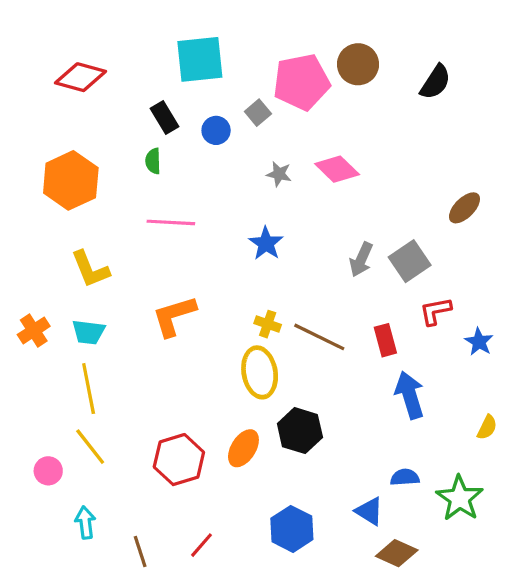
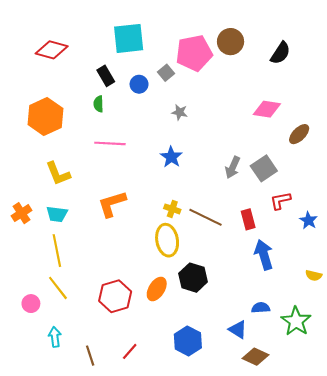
pink diamond: (337, 169) -> (267, 109), moved, turned -36
yellow semicircle: (487, 427) -> (314, 275), turned 77

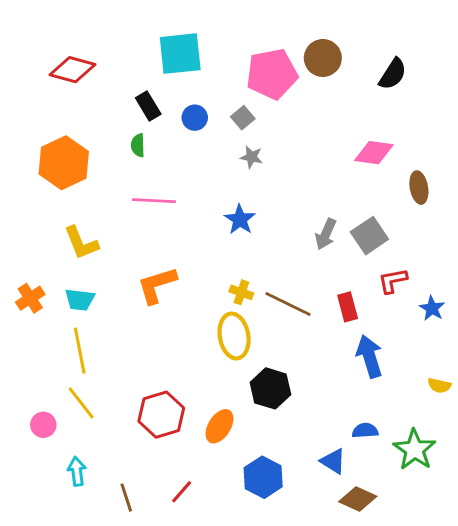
gray square: (166, 73) -> (243, 118), moved
brown ellipse: (299, 134) -> (419, 188), turned -55
orange ellipse: (157, 289) -> (219, 426), moved

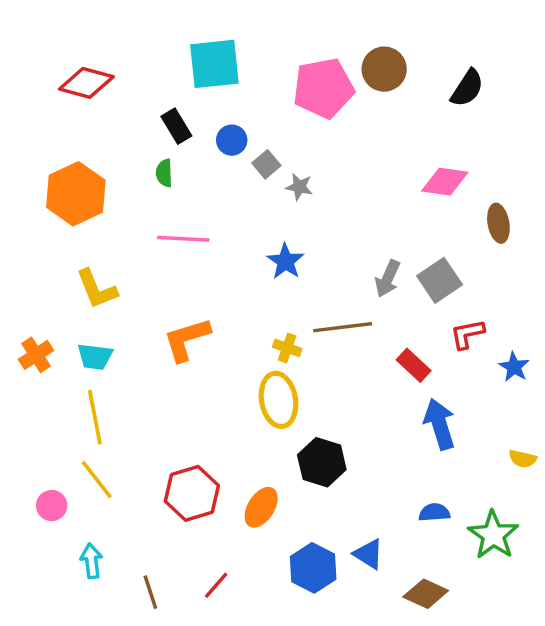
gray square: (243, 118) -> (266, 164), moved
brown line: (288, 304) -> (343, 327), moved, turned -33
red rectangle: (348, 307) -> (414, 365), turned -32
blue triangle: (333, 461) -> (369, 554), moved

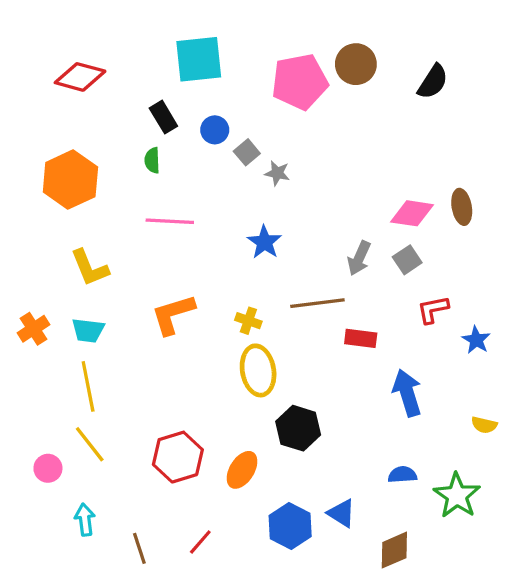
pink diamond: (445, 182) -> (412, 213), moved
gray square: (440, 280) -> (407, 260), size x0.7
yellow cross: (287, 348) -> (248, 321), moved
red rectangle: (414, 365) -> (361, 338), moved, turned -36
brown diamond: (426, 594) -> (394, 550), turned -48

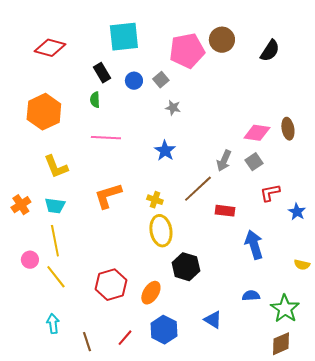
gray square: (247, 152) -> (161, 80), moved
brown line: (317, 303) -> (198, 189), turned -36
pink circle: (48, 468) -> (30, 260), moved
blue hexagon: (290, 526) -> (164, 330), moved
brown diamond: (394, 550) -> (281, 344), moved

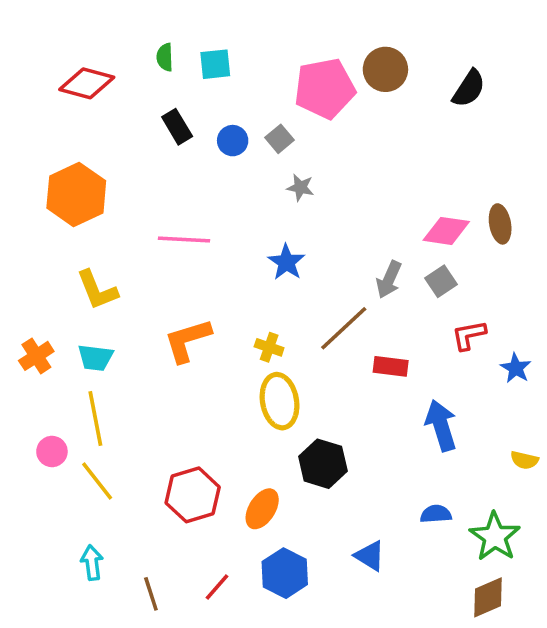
cyan square: (124, 37) -> (215, 64), size x0.6
green semicircle: (95, 100) -> (165, 57), moved

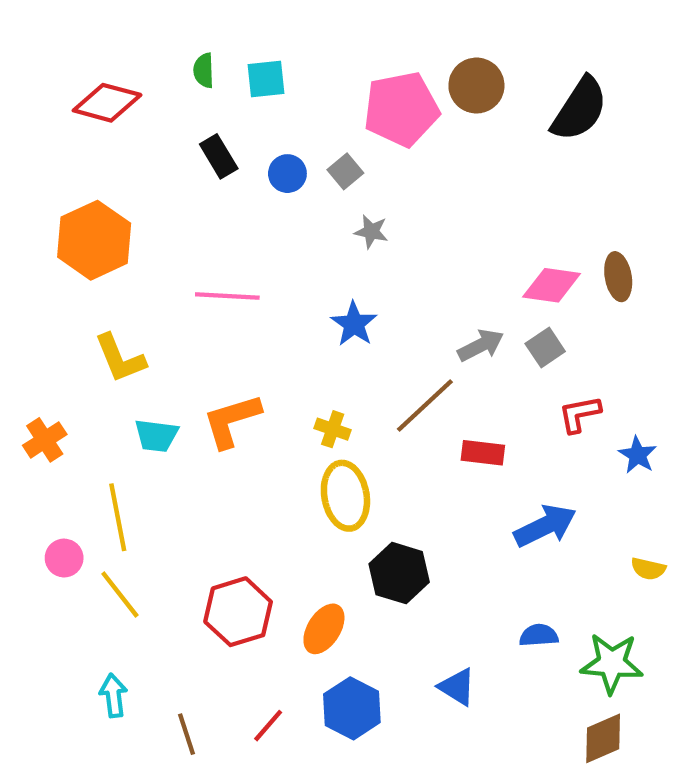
black semicircle: (469, 88) -> (580, 109), size x1.4
gray arrow: (389, 280) -> (481, 345), turned -141
cyan trapezoid: (95, 358) -> (156, 436), moved
blue arrow: (441, 425) -> (545, 526), turned 81
green star: (495, 537) -> (612, 663), turned -30

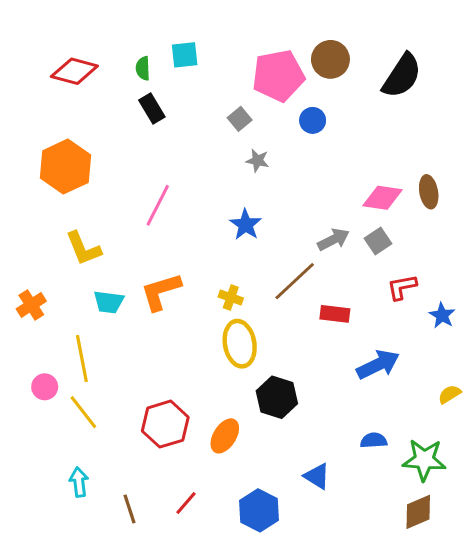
green semicircle: (204, 70) -> (143, 68), moved
blue circle: (287, 174) -> (313, 120), moved
pink line: (227, 296) -> (158, 205), turned -66
yellow semicircle: (648, 569) -> (450, 394), turned 135
blue hexagon: (352, 708) -> (259, 510), moved

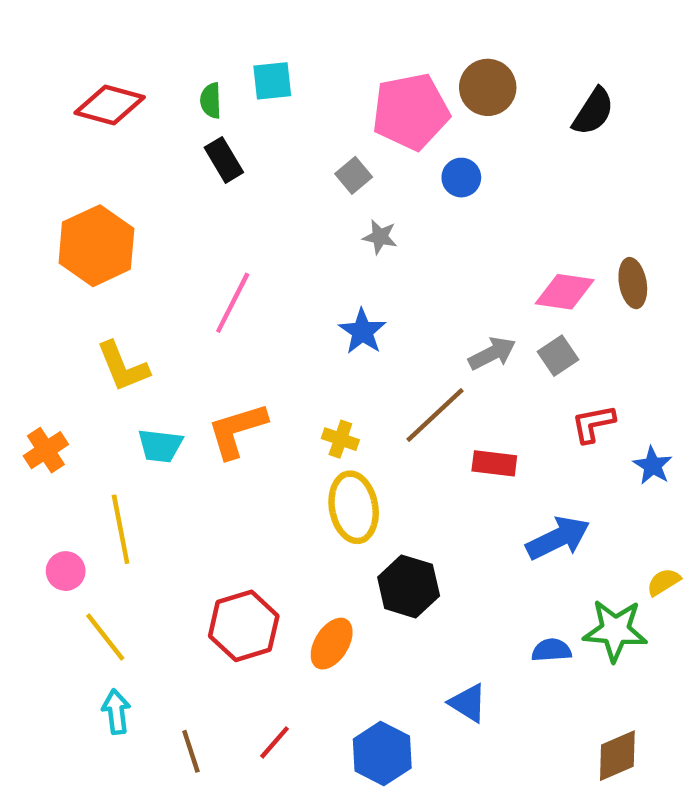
black semicircle: (402, 76) -> (593, 112), size x0.7
yellow line: (83, 412) -> (105, 637), moved
green star: (424, 460) -> (615, 630), moved

